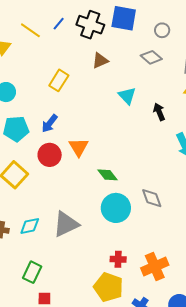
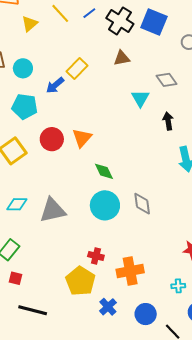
gray diamond: (151, 57) -> (167, 80), moved
blue arrow: (50, 123) -> (55, 85), moved

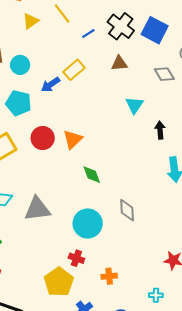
blue line: (89, 13) -> (88, 34), moved
gray diamond: (167, 80) -> (164, 74), moved
cyan circle: (105, 205) -> (88, 223), moved
orange cross: (130, 271) -> (109, 276), size x0.6

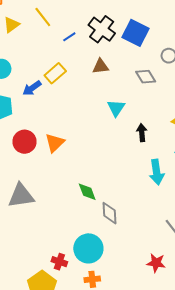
green diamond: (92, 175) -> (87, 192), moved
gray triangle: (37, 209) -> (21, 196), moved
cyan circle: (88, 223) -> (88, 248), moved

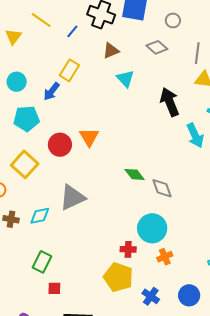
cyan triangle: (116, 108) -> (125, 79), moved
black arrow: (142, 133) -> (170, 102), size x1.6

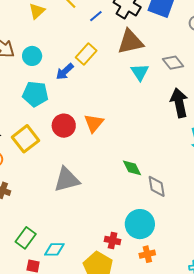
gray diamond: (157, 47) -> (173, 63), moved
brown triangle: (111, 51) -> (130, 42), size x1.6
cyan diamond: (40, 216) -> (54, 249), moved

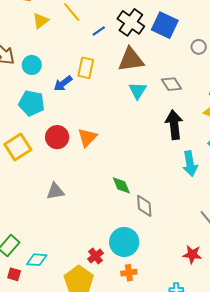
yellow rectangle: (86, 54) -> (86, 68), turned -35
gray triangle: (67, 180) -> (55, 191), size x0.7
red cross: (113, 241) -> (95, 256), turned 35

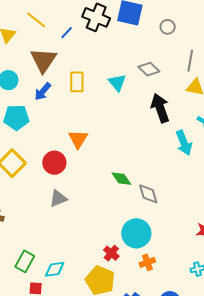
brown triangle: (131, 60) -> (43, 60), moved, turned -36
yellow rectangle: (86, 68) -> (77, 82), moved
red circle: (57, 137) -> (54, 163), moved

